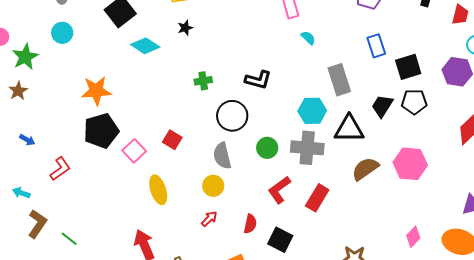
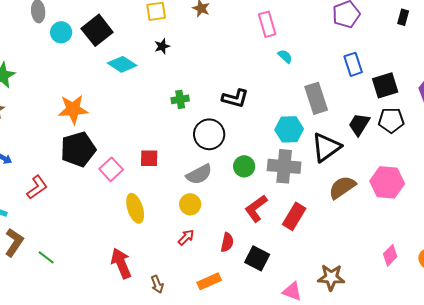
cyan circle: (62, 33) -> (61, 32), moved
black triangle: (349, 129) -> (326, 147), turned -36
red square: (172, 140) -> (149, 158), turned -30
gray semicircle: (222, 156) -> (199, 174), turned -104

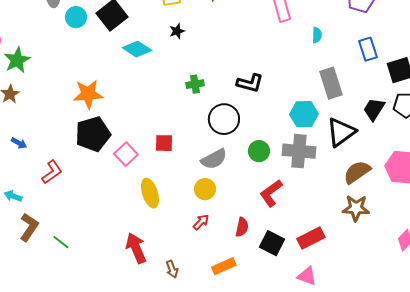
cyan semicircle: (285, 56) -> (317, 35), moved, turned 49
red rectangle: (294, 216) -> (311, 238), moved, turned 32
brown star: (331, 277) -> (356, 208), moved

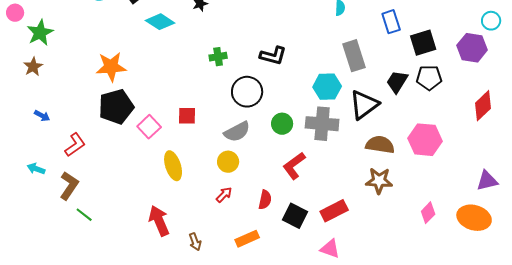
brown semicircle: (357, 172) -> (380, 145), turned 44
brown L-shape: (29, 227) -> (69, 186), moved

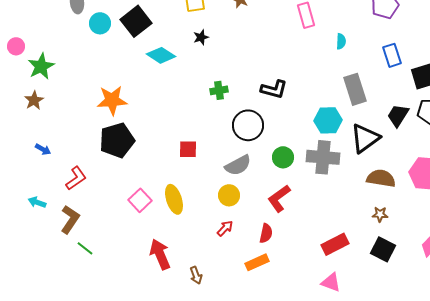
pink square: (149, 127) -> (140, 200), moved
red L-shape: (294, 166) -> (279, 198), moved
brown star: (379, 181) -> (380, 214), size x0.6
black square: (295, 216) -> (383, 249), moved
orange rectangle: (247, 239) -> (257, 262), moved

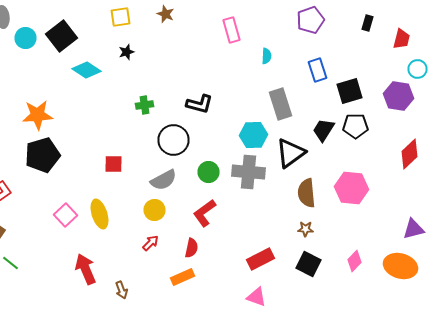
brown semicircle: (381, 178) -> (306, 193), turned -104

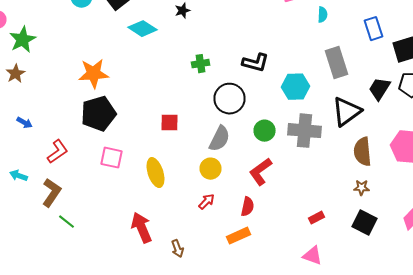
cyan hexagon: (254, 135) -> (296, 87), moved
gray semicircle: (164, 180) -> (220, 139), turned -36
pink square: (66, 215) -> (112, 158), moved, turned -35
red rectangle: (260, 259) -> (316, 218), size x0.6

